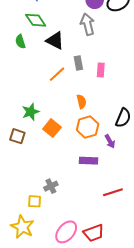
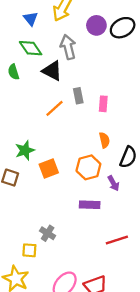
gray arrow: (88, 24) -> (68, 47), moved
orange semicircle: (81, 102) -> (104, 140), moved
orange square: (52, 128) -> (49, 169), turned 30
gray cross: (51, 186) -> (48, 233), turned -32

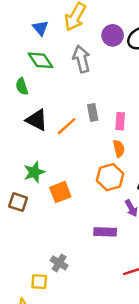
black triangle: (52, 71) -> (37, 120), moved
orange semicircle: (104, 140) -> (119, 149), moved
orange hexagon: (88, 167) -> (110, 177), moved

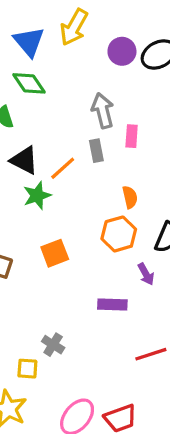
blue triangle: (40, 28) -> (29, 42), size x1.5
gray arrow: (81, 59) -> (103, 111), moved
pink rectangle: (120, 121) -> (132, 136), moved
green star: (34, 172) -> (37, 196), moved

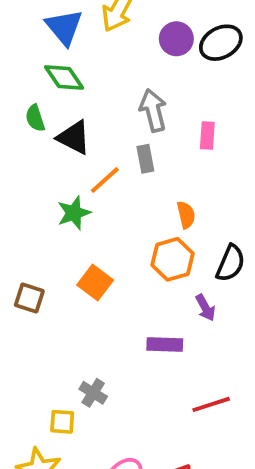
pink rectangle: (132, 136) -> (207, 136), moved
black triangle: (24, 160) -> (74, 137), moved
orange square: (55, 253) -> (95, 283), turned -32

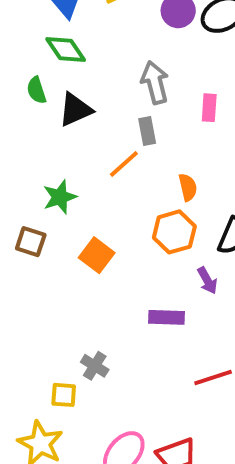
black triangle: (74, 137) -> (75, 110), turned -51
orange line: (105, 180) -> (124, 164), moved
green star: (74, 213) -> (60, 197), moved
brown square: (29, 298) -> (31, 242), moved

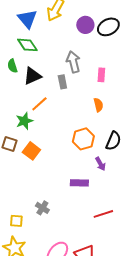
gray rectangle: (147, 131) -> (62, 82), moved
orange line: (124, 164) -> (39, 104), moved
orange semicircle: (188, 187) -> (98, 105), moved
orange square: (97, 255) -> (31, 151), moved
yellow square: (64, 395) -> (16, 221), moved

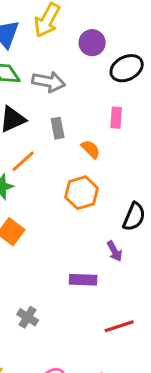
black ellipse: (108, 27) -> (127, 68), moved
gray arrow: (73, 62) -> (49, 82), moved, turned 115
orange semicircle: (98, 105) -> (91, 149), moved, turned -32
orange hexagon: (83, 139) -> (82, 193), moved

